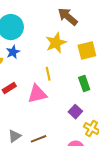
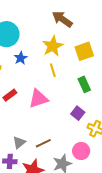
blue star: (13, 52) -> (21, 58), moved
yellow line: (48, 74) -> (53, 70), moved

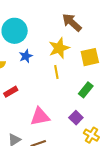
green rectangle: (84, 84) -> (86, 90), turned 56
pink triangle: (38, 99) -> (40, 117), moved

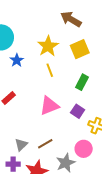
brown arrow: (72, 22) -> (71, 19), moved
pink triangle: (40, 117) -> (49, 106), moved

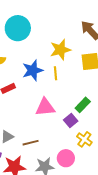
blue star: (17, 60) -> (33, 70), moved, size x1.5
green rectangle: (82, 82) -> (83, 105), moved

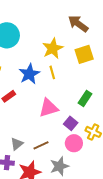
purple square: (71, 121) -> (71, 123), moved
pink circle: (66, 158) -> (74, 143), moved

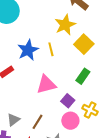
yellow star: (53, 48) -> (65, 25), moved
yellow square: (84, 54) -> (84, 44), moved, turned -30
brown line: (41, 145) -> (37, 122), turned -35

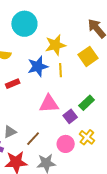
yellow star: (65, 25) -> (55, 45), moved
yellow square: (84, 44) -> (88, 56), moved
purple square: (68, 101) -> (70, 116), moved

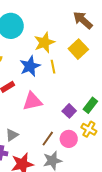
green rectangle: (87, 103) -> (90, 105), moved
pink triangle: (49, 104) -> (32, 101), moved
brown line: (33, 139) -> (48, 139), moved

